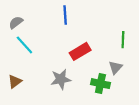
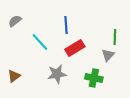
blue line: (65, 15) -> (66, 25), moved
cyan line: (24, 45) -> (40, 42), moved
gray triangle: (115, 67) -> (108, 55), moved

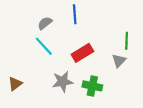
gray semicircle: (15, 21) -> (45, 23), moved
blue line: (66, 25) -> (75, 14), moved
green cross: (94, 78) -> (92, 86), moved

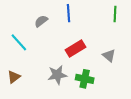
green line: (127, 41) -> (115, 14), moved
cyan line: (44, 46) -> (19, 42), moved
gray triangle: (119, 61) -> (109, 56), turned -32

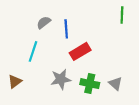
blue line: (68, 13) -> (66, 29), moved
cyan line: (19, 42) -> (33, 51), moved, turned 60
gray triangle: (109, 56) -> (115, 84), moved

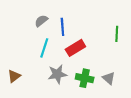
green line: (122, 15) -> (117, 34), moved
cyan line: (33, 51) -> (44, 48), moved

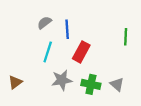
red rectangle: (75, 48) -> (81, 52), turned -30

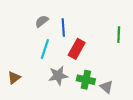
gray triangle: (117, 84) -> (106, 87), moved

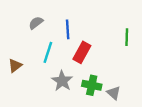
gray semicircle: (42, 21) -> (36, 23), moved
gray star: (58, 76) -> (62, 81), turned -30
brown triangle: (14, 78) -> (15, 66), moved

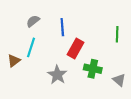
cyan line: (48, 52) -> (31, 47), moved
green cross: (92, 85) -> (93, 69), moved
gray triangle: (114, 93) -> (119, 80), moved

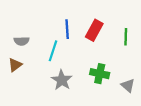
gray semicircle: (33, 21) -> (22, 41), moved, turned -144
cyan line: (31, 47) -> (53, 51), moved
red rectangle: (76, 48) -> (94, 30), moved

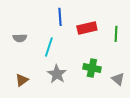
blue line: (67, 29) -> (60, 17), moved
red rectangle: (94, 30) -> (87, 28), turned 48
brown triangle: (15, 65) -> (22, 80), moved

